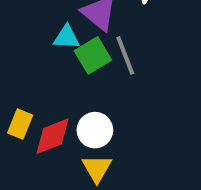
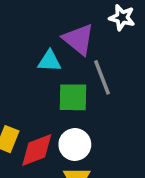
green square: (93, 55) -> (73, 97), moved, turned 32

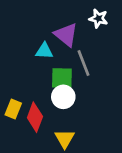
white circle: (75, 145) -> (63, 97), moved
red diamond: (37, 150) -> (35, 117), turned -48

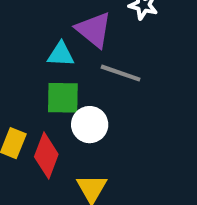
gray line: (84, 63) -> (121, 73), turned -50
green square: (62, 78) -> (63, 98), moved

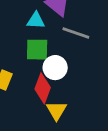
red diamond: (46, 155) -> (43, 88), moved

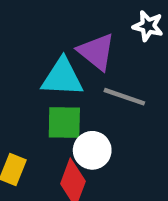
cyan triangle: (36, 21) -> (62, 77), size x1.5

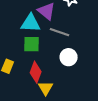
white circle: (92, 150) -> (69, 57), moved

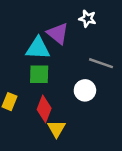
gray line: (60, 32) -> (101, 63), moved

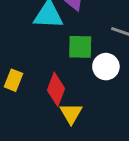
green square: (39, 74) -> (80, 47), moved

